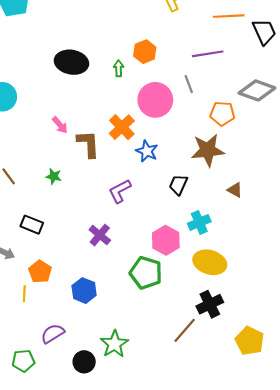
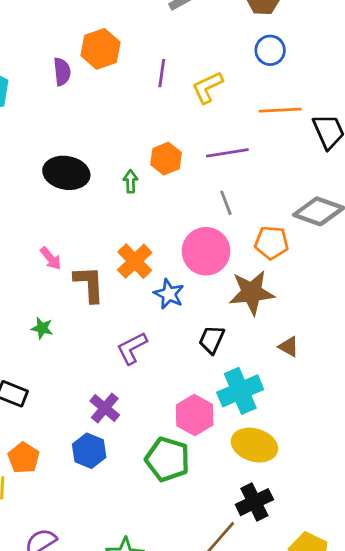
purple line: (208, 54) -> (227, 153), moved
pink circle: (155, 100) -> (206, 251), moved
cyan cross: (199, 222) -> (240, 391), size x1.4
blue hexagon: (84, 291) -> (89, 451), moved

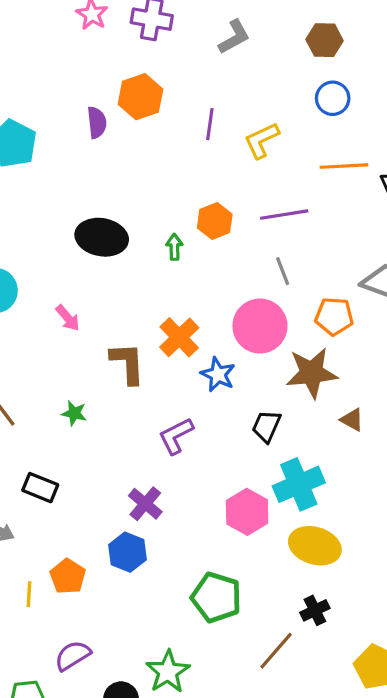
pink arrow: (51, 258) -> (68, 318), moved
brown triangle: (289, 347) -> (352, 420), moved
orange pentagon: (24, 458) -> (68, 576), moved
green pentagon: (168, 459) -> (216, 597), moved
black cross: (254, 502) -> (315, 610), size x0.7

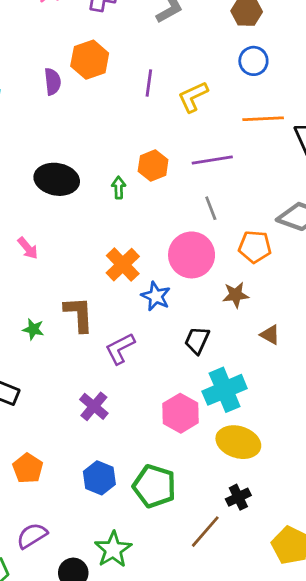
brown L-shape: (127, 363) -> (79, 314), moved
brown star: (312, 373) -> (236, 295), size x0.6
blue hexagon: (127, 552) -> (99, 478), moved

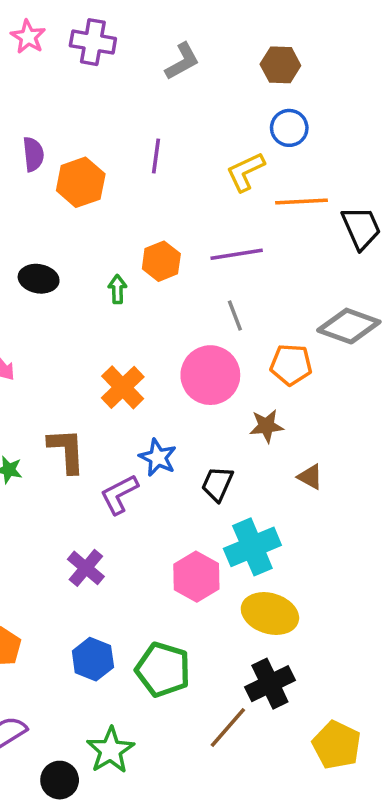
orange hexagon: (90, 60) -> (81, 182), moved
yellow L-shape: (193, 97) -> (245, 172), moved
black ellipse: (57, 179) -> (39, 279), size x0.7
blue star: (156, 296) -> (158, 457), moved
black cross: (238, 497) -> (270, 684), size x1.5

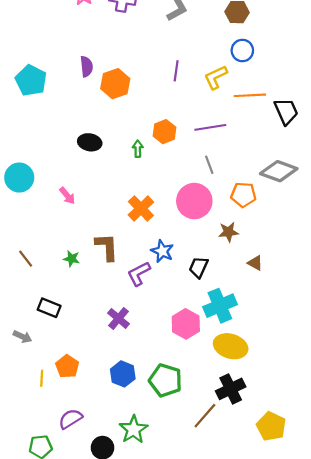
purple line: (156, 156) -> (176, 71), moved

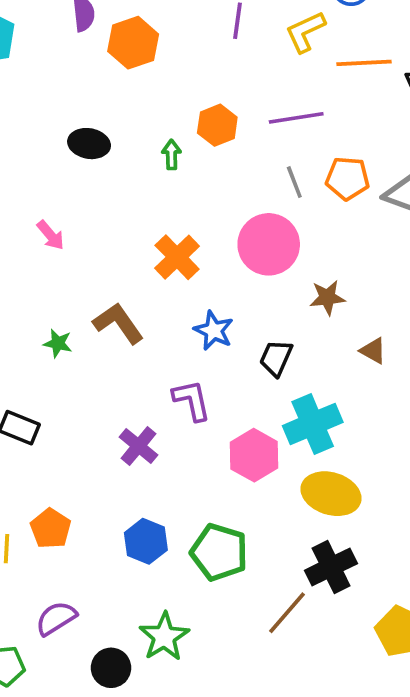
orange pentagon: (243, 195) -> (347, 178), moved
brown L-shape: (107, 247) -> (118, 323), turned -32
purple L-shape: (139, 274) -> (192, 400), moved, turned 105

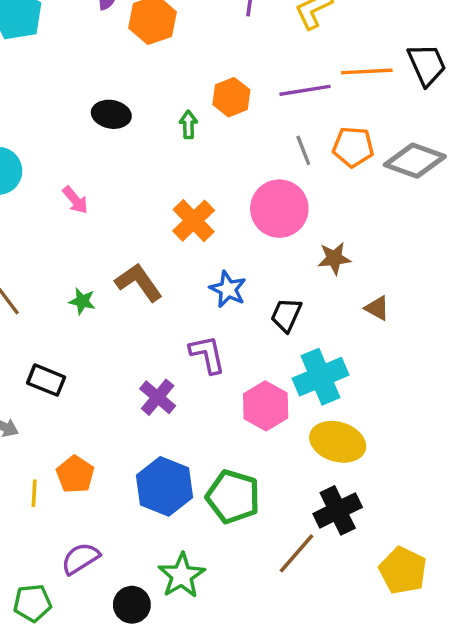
orange line: (364, 63) -> (367, 71), moved
blue hexagon: (146, 541) -> (164, 486), size x1.4

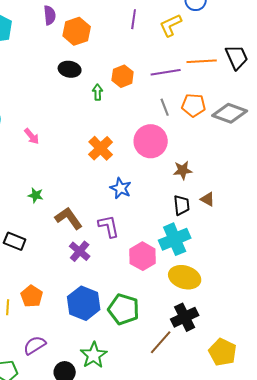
black ellipse: (111, 114) -> (70, 69), moved
brown L-shape: (139, 282) -> (69, 218), moved
black trapezoid: (286, 315) -> (182, 205), moved, turned 150

